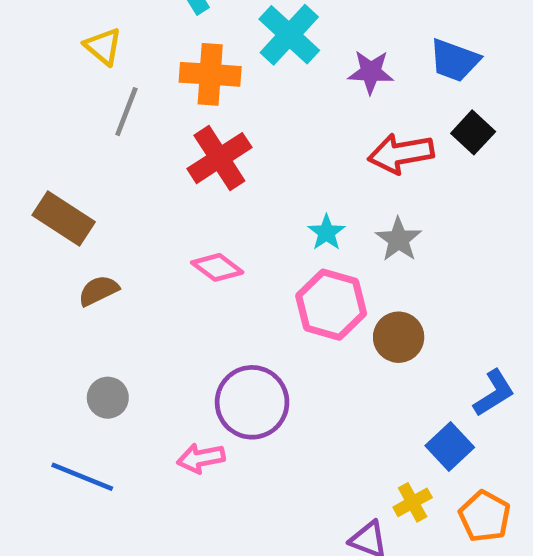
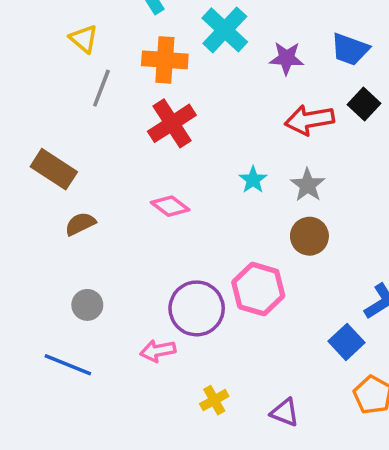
pink hexagon: (331, 305) -> (258, 289), moved
brown circle: (399, 337) -> (309, 236), moved
yellow cross: (413, 502) -> (214, 400), moved

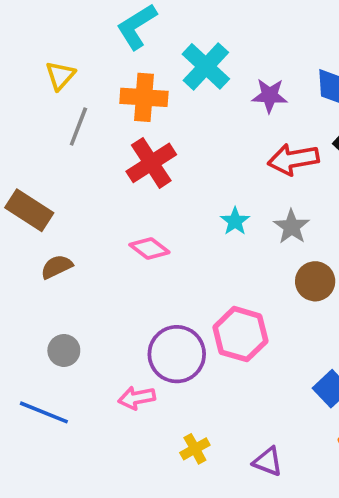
yellow triangle: (84, 39) -> (60, 76), turned 32
brown circle: (309, 236) -> (315, 281), moved

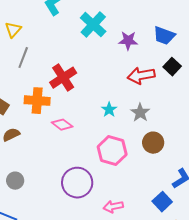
orange cross: (144, 97) -> (37, 101), moved
pink hexagon: (240, 334) -> (112, 151), moved
pink arrow: (137, 398) -> (113, 207), moved

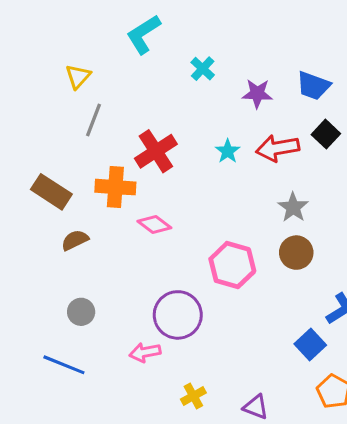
cyan cross: (93, 25) -> (203, 69), size x0.6
cyan star: (109, 110) -> (228, 151), moved
gray star: (140, 113) -> (293, 207), moved
pink arrow: (113, 207) -> (145, 352), moved

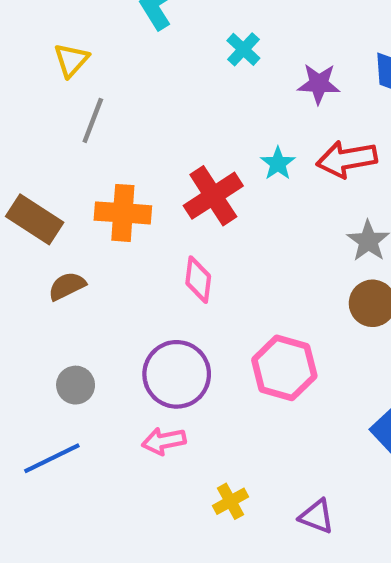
red cross: (156, 151) -> (213, 196), moved
pink diamond: (154, 225) -> (198, 280), moved, turned 60
pink hexagon: (232, 265) -> (284, 368), moved
purple circle: (178, 315) -> (177, 374), moved
blue line: (64, 365) -> (52, 458), turned -48

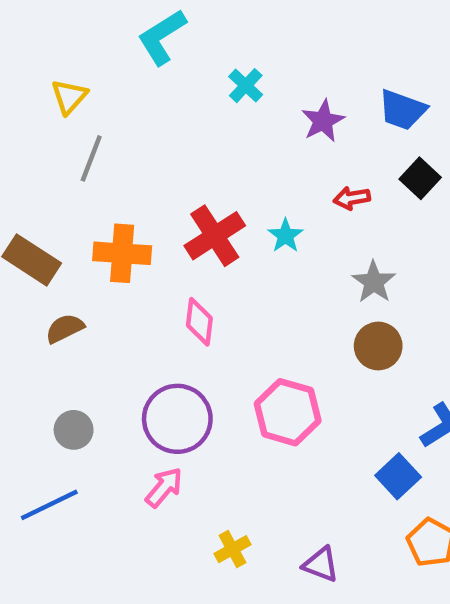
purple star: (319, 84) -> (323, 121), turned -30
red arrow: (347, 159) -> (352, 198), size x0.6
cyan star: (278, 163) -> (285, 236), moved
pink arrow: (164, 441) -> (164, 487), turned 141

